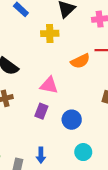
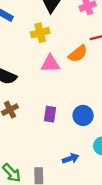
pink triangle: (49, 85) -> (50, 64), moved
blue arrow: (41, 155) -> (71, 158), moved, turned -96

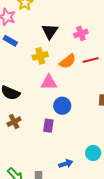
orange semicircle: (78, 54) -> (68, 61), moved
blue circle: (83, 115) -> (62, 106), moved

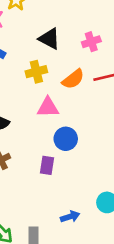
black triangle: (50, 31) -> (49, 39), turned -36

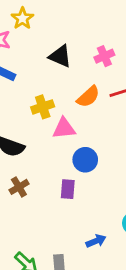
yellow cross: (36, 72) -> (43, 107), moved

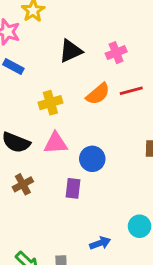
black triangle: (60, 56) -> (71, 51), turned -50
pink triangle: (64, 128) -> (56, 143), moved

